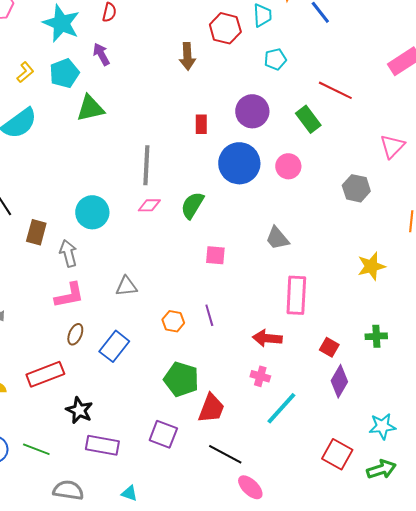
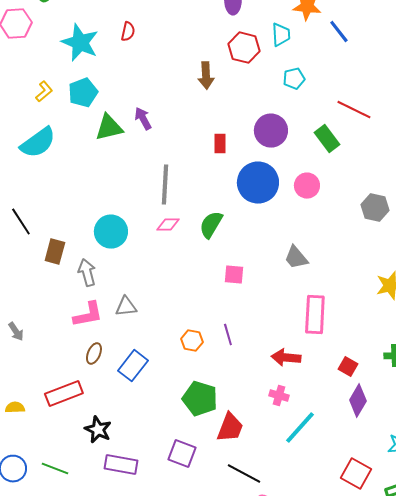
purple arrow: (101, 54) -> (143, 119), moved
gray triangle: (126, 286) -> (126, 307), moved

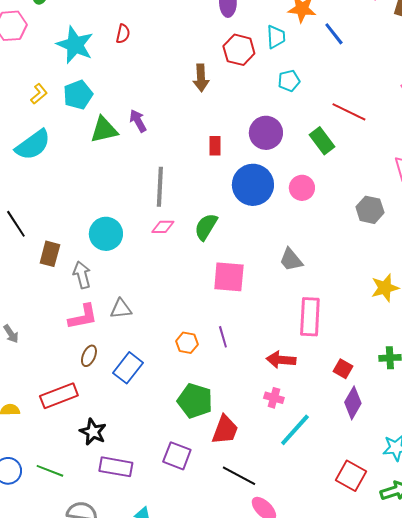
pink square: (234, 275) -> (229, 277), size x1.6

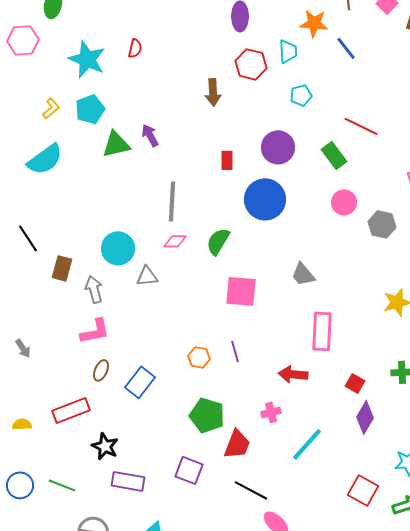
pink circle: (302, 188) -> (344, 202), moved
gray triangle: (121, 309) -> (147, 276), moved
pink cross: (274, 398) -> (271, 412), moved, turned -30

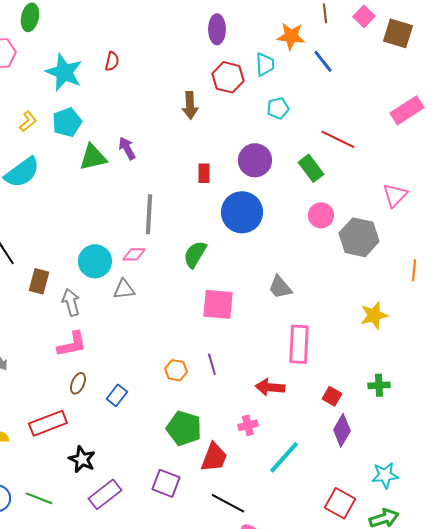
gray hexagon: (382, 224) -> (359, 237), size x1.4
pink diamond: (175, 241) -> (134, 254), moved
blue rectangle: (140, 382) -> (117, 395), size x0.7
purple rectangle: (128, 481) -> (105, 494), turned -48

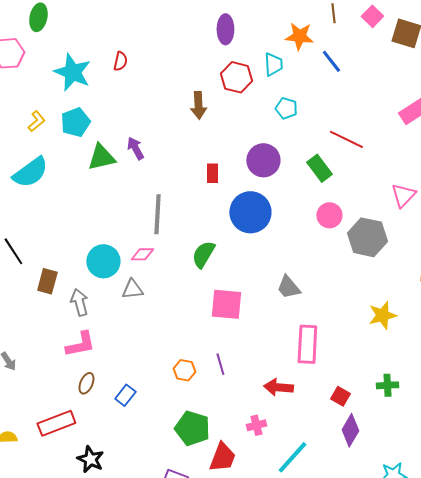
cyan pentagon: (278, 108) -> (286, 108), turned 30

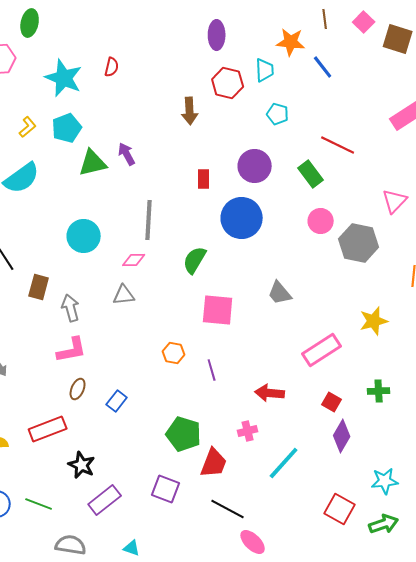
cyan circle: (103, 261) -> (84, 236), moved
pink rectangle: (307, 344) -> (322, 350), moved, turned 54
orange hexagon: (184, 370) -> (174, 353), moved

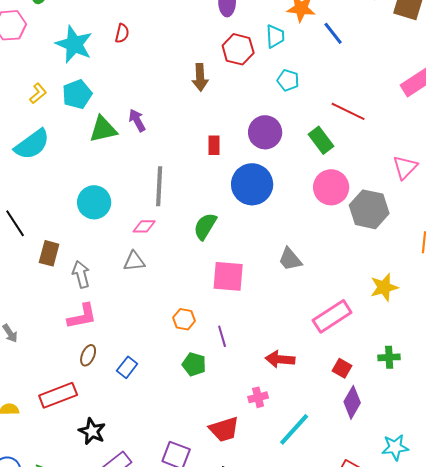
pink circle: (321, 221) -> (331, 187), size x1.4
green pentagon: (184, 434) -> (194, 364), moved, size x0.7
red trapezoid: (214, 463) -> (224, 429), turned 52

